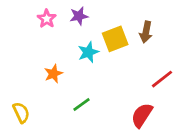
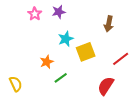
yellow square: (115, 39) -> (86, 52), moved
orange star: (53, 74) -> (47, 62), moved

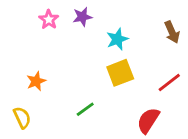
brown arrow: (109, 24) -> (172, 32), moved, turned -35
cyan star: (66, 39) -> (117, 39), moved
orange star: (47, 62) -> (36, 81), moved

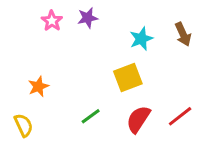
cyan star: (117, 39) -> (141, 39), moved
red line: (169, 83) -> (180, 116), moved
red semicircle: (148, 120) -> (138, 119), moved

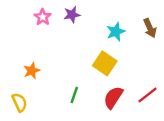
yellow square: (128, 77) -> (105, 63), turned -35
green line: (91, 116) -> (74, 95), turned -35

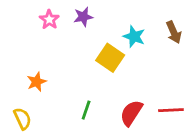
cyan star: (116, 32) -> (134, 37), turned -30
yellow square: (105, 63) -> (110, 58), moved
red line: (147, 95) -> (171, 110), turned 35

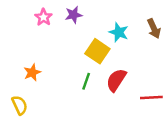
green line: (86, 110) -> (86, 81), moved
red semicircle: (131, 113) -> (116, 80), moved

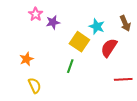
purple star: (74, 15) -> (53, 22), moved
red semicircle: (116, 80) -> (109, 48), moved
yellow semicircle: (20, 105) -> (35, 85), moved

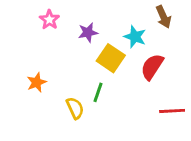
purple star: (53, 22) -> (88, 32), moved
brown arrow: (125, 23) -> (164, 17), moved
yellow semicircle: (35, 85) -> (75, 108), moved

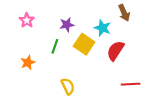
pink star: (49, 20) -> (27, 20), moved
green line: (98, 92) -> (55, 46), moved
yellow semicircle: (75, 108) -> (68, 86), moved

